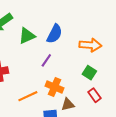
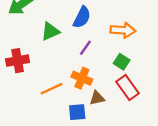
green triangle: (27, 36) -> (50, 31), moved
purple line: (46, 60) -> (85, 48), moved
red rectangle: (94, 95) -> (127, 88), size x1.5

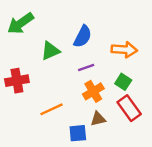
purple line: (85, 48) -> (86, 68), turned 35
orange cross: (82, 78) -> (93, 91), moved, turned 36

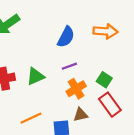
orange arrow: (124, 50) -> (105, 31), moved
green triangle: (50, 51) -> (35, 76), moved
orange line: (52, 109) -> (31, 118), moved

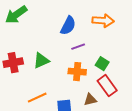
purple line: (69, 66) -> (78, 47), moved
orange cross: (76, 89) -> (77, 72), turned 36
brown triangle: (81, 115) -> (90, 100), moved

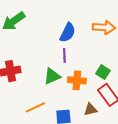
purple line: (78, 47) -> (64, 55), moved, turned -72
green triangle: (41, 61) -> (52, 76), moved

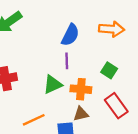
green square: (103, 72) -> (109, 70), moved
brown triangle: (90, 109) -> (81, 114), moved

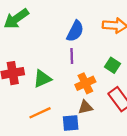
green triangle: (53, 84) -> (42, 79), moved
orange cross: (81, 89) -> (85, 83), turned -30

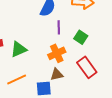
purple line: (72, 56) -> (59, 27), moved

